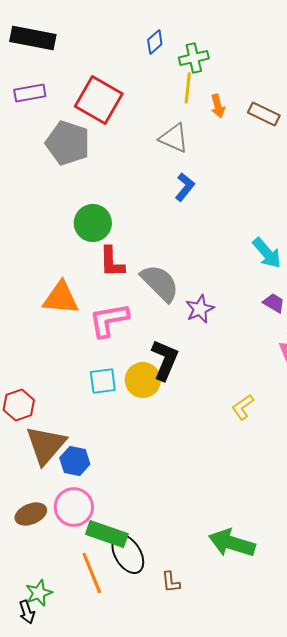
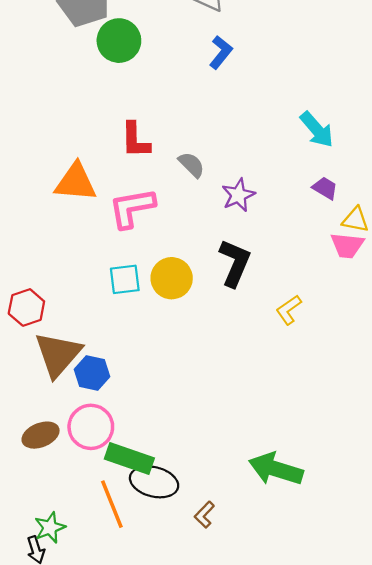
green circle: (93, 223) -> (119, 41), moved
gray semicircle: (160, 283) -> (192, 165), size x0.6
black L-shape: (165, 360) -> (235, 263), moved
black ellipse: (128, 554) -> (154, 482), turned -45
brown L-shape: (171, 582) -> (204, 515), turned 50

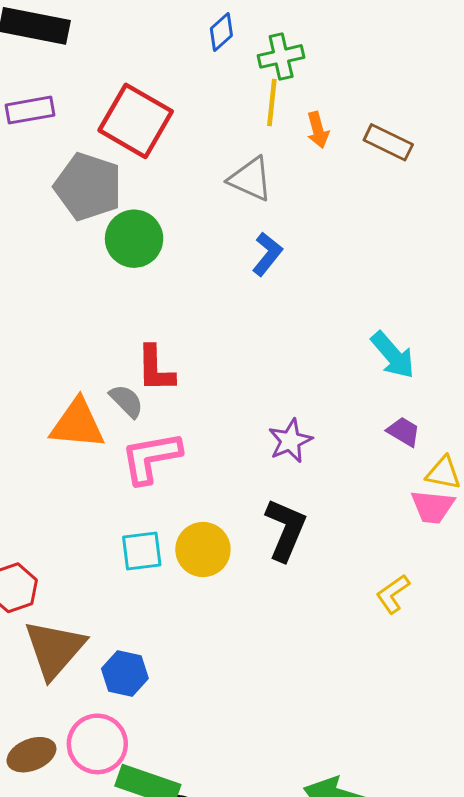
gray semicircle: (192, 165) -> (126, 401), moved
yellow L-shape: (289, 310) -> (393, 594), moved
blue hexagon: (92, 373) -> (125, 674), moved

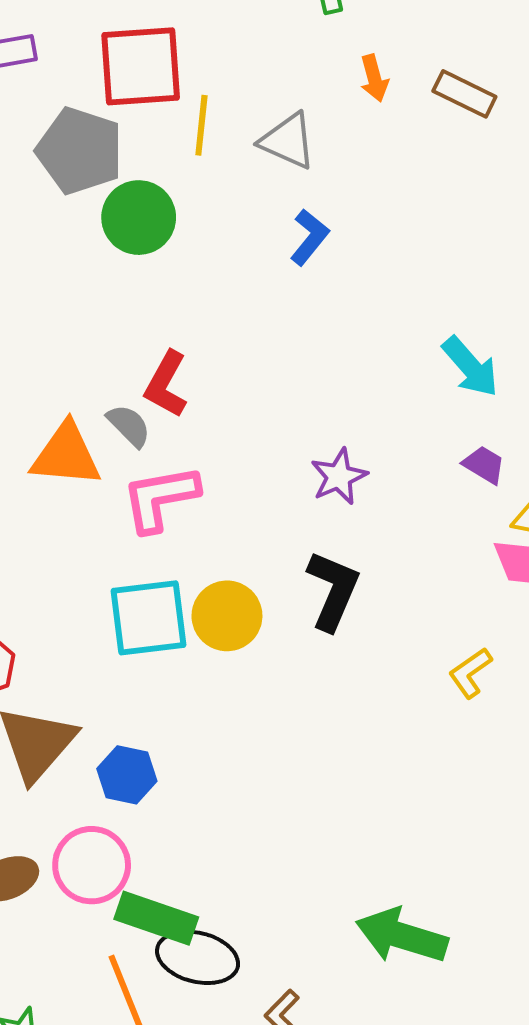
yellow line: (272, 102) -> (201, 125), moved
red square: (136, 121) -> (141, 66), turned -34
red L-shape: (155, 369) -> (166, 384), turned 30
cyan square: (142, 551) -> (148, 618), size x1.5

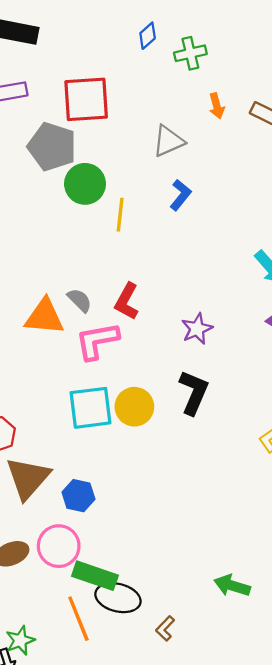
yellow line: (201, 125) -> (120, 215), moved
gray triangle: (288, 141) -> (168, 141), turned -48
red L-shape: (166, 384) -> (127, 301), moved
green arrow: (402, 936) -> (232, 586), size x0.7

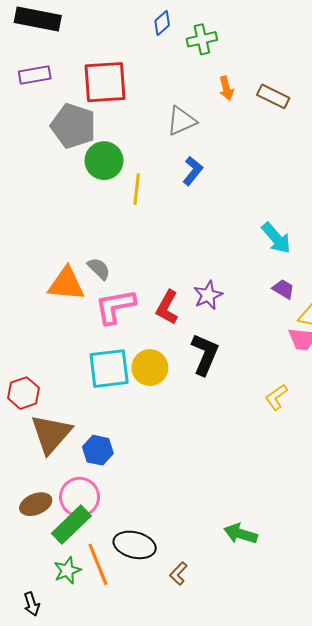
red L-shape: (127, 301) -> (167, 307), moved
green rectangle: (95, 576) -> (71, 525), moved, turned -63
green star: (20, 640) -> (67, 570), moved

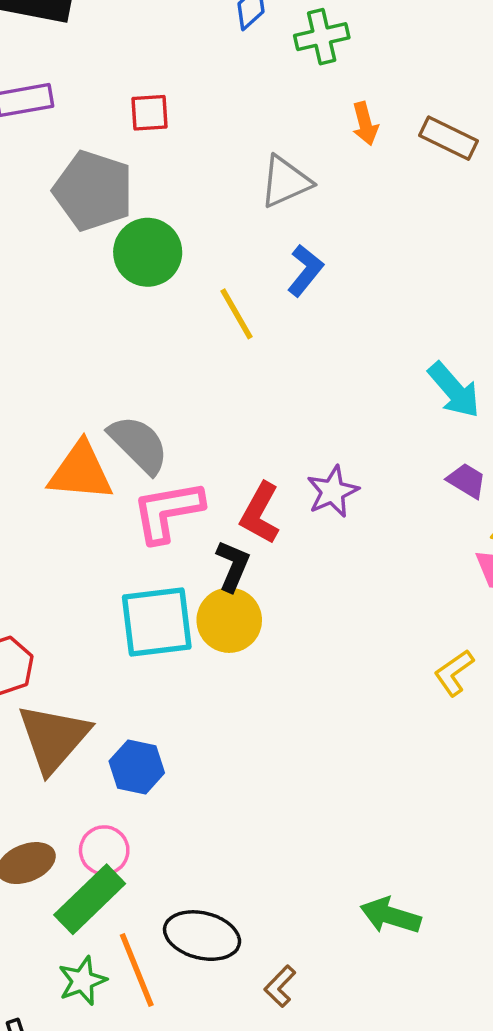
red square: (105, 82) -> (149, 113), size x0.5
yellow line: (137, 189) -> (236, 314), moved, turned -36
gray semicircle: (99, 269) -> (139, 444), size x1.5
black L-shape: (205, 354) -> (233, 566), moved, size x0.7
pink circle: (80, 497) -> (104, 850), size x0.7

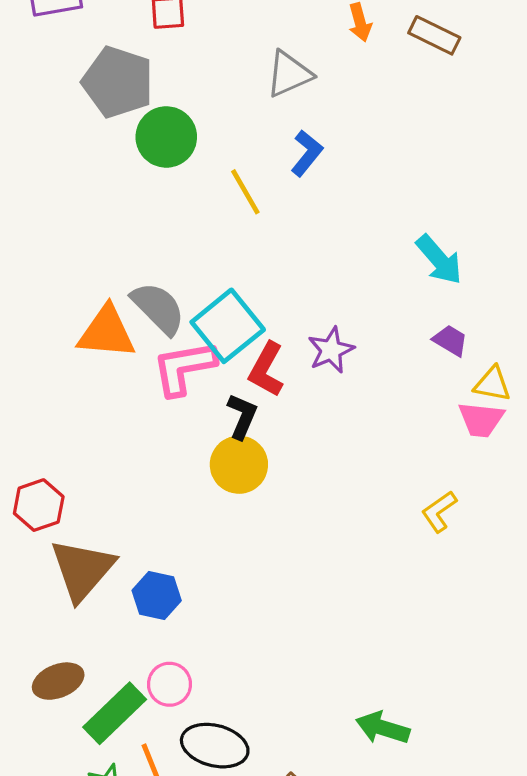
cyan square: (157, 622) -> (228, 326), moved, turned -32
pink circle: (104, 850) -> (170, 684), moved

